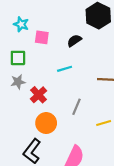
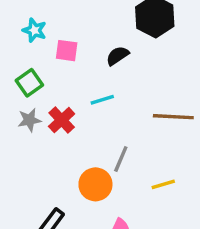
green square: (18, 58) -> (29, 83), turned -35
red cross: (39, 95) -> (62, 120), moved
orange circle: (46, 123) -> (95, 184), moved

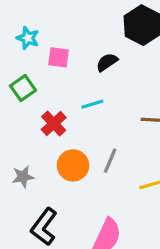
gray star: (29, 120) -> (23, 177), moved
orange circle: (95, 184) -> (73, 165), moved

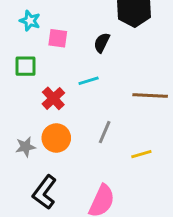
black semicircle: (107, 62) -> (102, 43), turned -30
green square: (23, 88) -> (25, 66), turned 35
orange circle: (73, 165) -> (56, 138), moved

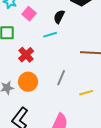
pink square: (58, 38) -> (29, 14), turned 32
cyan line: (89, 81) -> (50, 35), moved

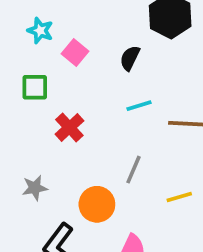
cyan line: (50, 35) -> (139, 106), moved
orange circle: (28, 82) -> (97, 204), moved

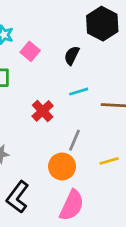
red cross: (69, 127) -> (43, 111), moved
orange circle: (97, 204) -> (62, 166), moved

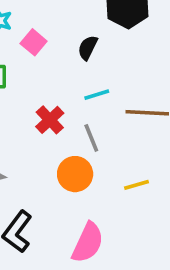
gray line: (75, 140) -> (91, 138), moved, turned -45
orange circle: (62, 166) -> (75, 174), moved

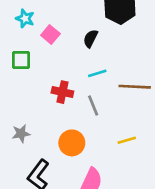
red cross: (50, 120) -> (62, 92), turned -35
orange circle: (75, 174) -> (72, 143), moved

